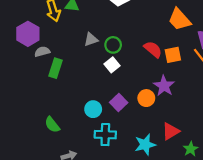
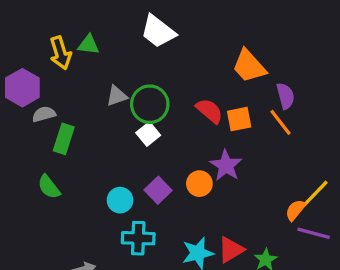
green circle: (113, 45) -> (150, 104), size x1.5
green semicircle: (52, 125) -> (49, 187), moved
red triangle: (171, 131) -> (231, 250), moved

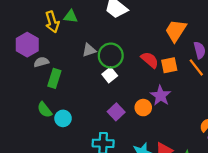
orange trapezoid: (249, 66) -> (176, 31), turned 75
cyan circle: (120, 200) -> (63, 118), moved

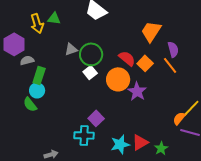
orange square: (169, 65) -> (145, 63), turned -35
orange circle: (143, 108) -> (118, 79), moved, size x1.5
purple square: (116, 112) -> (96, 118), moved
cyan circle: (63, 118) -> (37, 90), moved

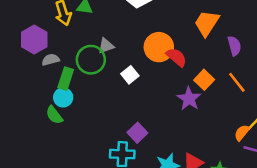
green circle: (91, 54) -> (91, 60), moved
orange square: (145, 63) -> (204, 80), moved
orange line: (170, 65) -> (237, 82), moved
orange circle: (118, 79) -> (159, 47), moved

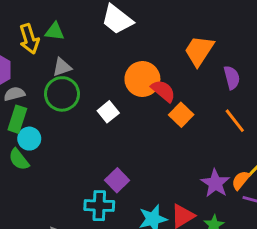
gray triangle: (106, 46) -> (62, 67), moved
green rectangle: (66, 79) -> (17, 119), moved
orange square: (204, 80) -> (181, 115), moved
purple star: (189, 99) -> (215, 183), moved

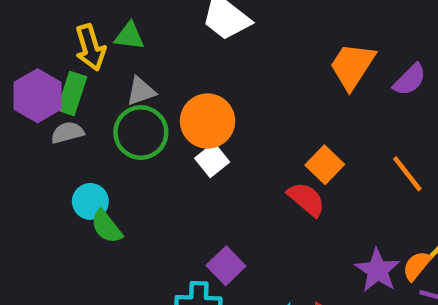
purple semicircle: (232, 78) -> (410, 80), moved, turned 60
orange circle: (142, 79) -> (208, 121), moved
red semicircle: (163, 91) -> (306, 199), moved
green rectangle: (17, 119) -> (72, 93), moved
green semicircle: (19, 159) -> (106, 227), moved

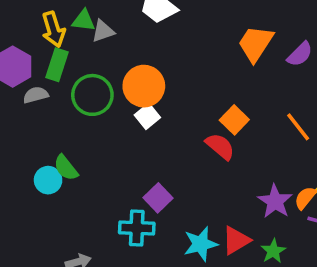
gray triangle: (141, 91) -> (103, 31), moved
green rectangle: (72, 93) -> (57, 65), moved
cyan circle: (90, 201) -> (48, 180), moved

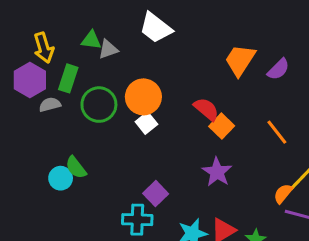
yellow arrow: (53, 29) -> (44, 48), moved
red semicircle: (220, 146) -> (206, 109), moved
purple star: (275, 201) -> (217, 172), moved

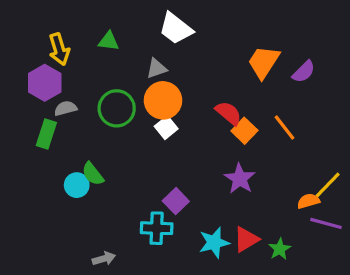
gray triangle: (108, 49) -> (157, 68), moved
green rectangle: (68, 78) -> (46, 134), moved
orange line: (277, 132) -> (284, 128), moved
orange semicircle: (283, 194) -> (308, 201), turned 35

